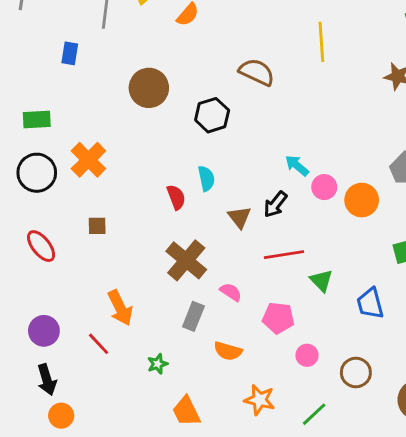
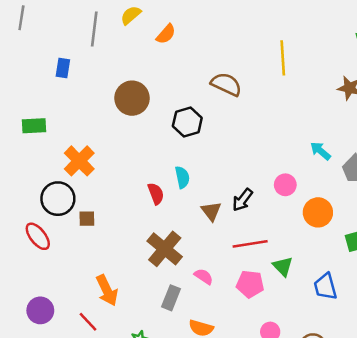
cyan arrow: (297, 166) -> (320, 151), moved
black circle: (37, 173) -> (58, 199), moved
orange circle: (362, 200) -> (318, 212), moved
pink pentagon: (278, 318) -> (250, 284), moved

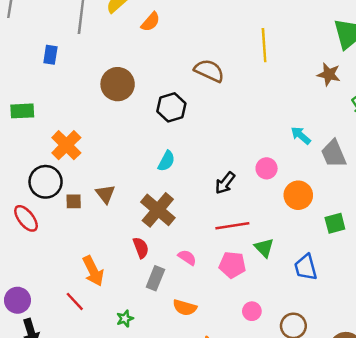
cyan semicircle: (182, 177) -> (166, 161), turned 40
red semicircle: (156, 194) -> (141, 248), moved
brown triangle: (211, 211) -> (105, 194), moved
brown cross: (165, 249) -> (158, 210), moved
purple circle: (40, 310) -> (17, 300), moved

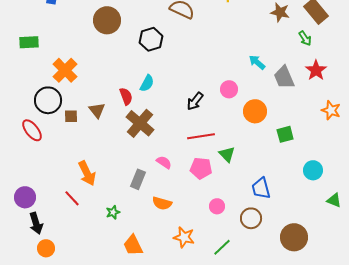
red semicircle: (141, 248) -> (126, 96), moved
blue trapezoid: (306, 267) -> (261, 188), moved

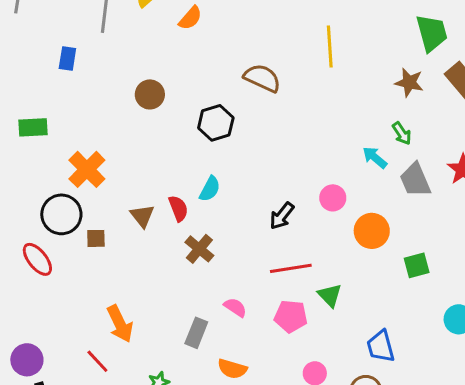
brown circle: (107, 20) -> (150, 94), size x0.7
green arrow: (305, 38) -> (402, 133), moved
brown triangle: (97, 110) -> (142, 216), moved
brown cross: (140, 123) -> (199, 249), size x0.7

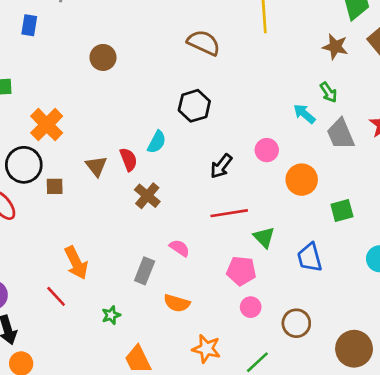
black hexagon: (216, 123) -> (194, 106), moved
pink pentagon: (291, 316) -> (241, 271), moved
blue trapezoid: (381, 346) -> (310, 257), moved

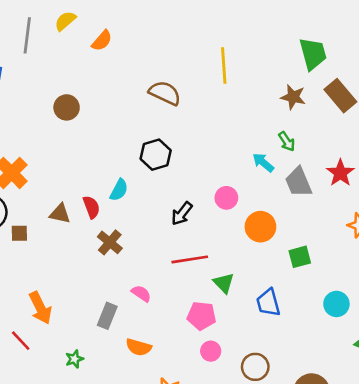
brown triangle: (96, 166) -> (60, 214), turned -40

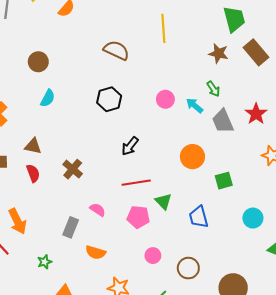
cyan semicircle: (119, 190) -> (48, 98), moved
pink circle: (226, 198) -> (165, 99), moved
red semicircle: (91, 207) -> (33, 173), moved
pink pentagon: (201, 316) -> (138, 217), moved

